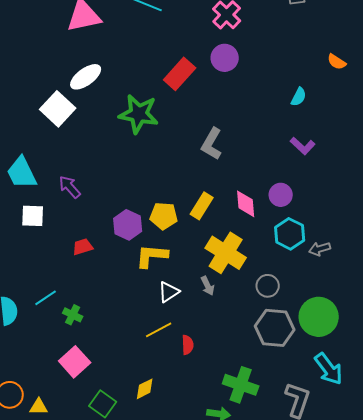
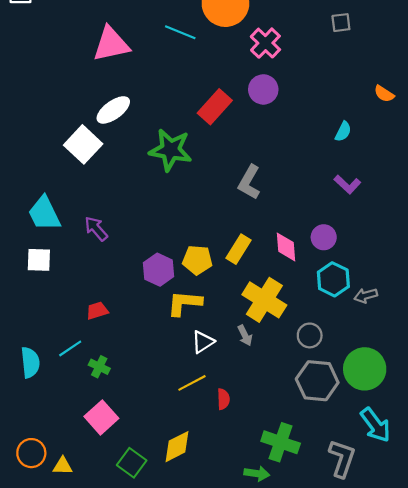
white square: (33, 216) -> (39, 260), moved
red trapezoid: (83, 247) -> (97, 311), moved
yellow diamond: (145, 389) -> (177, 447), size x1.4

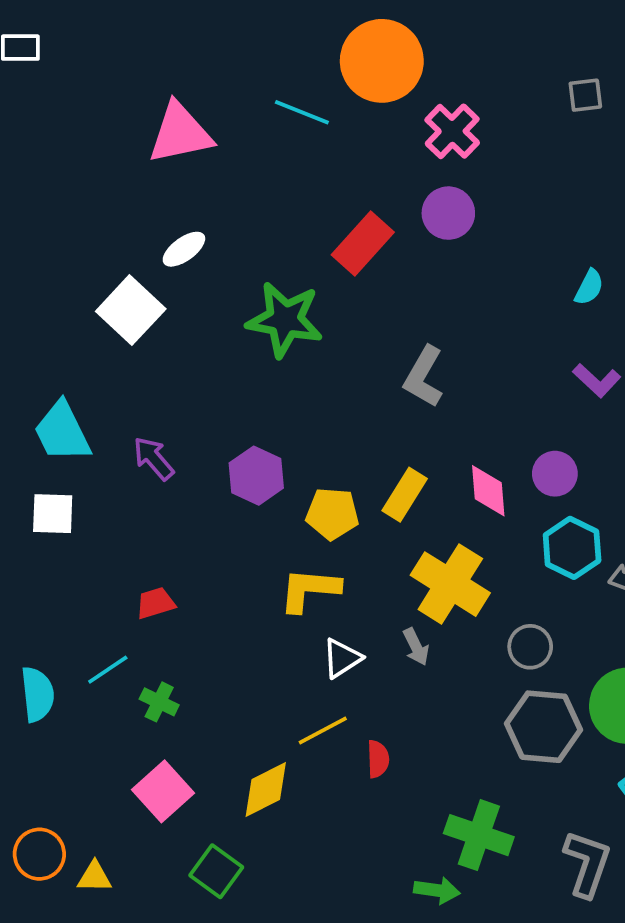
white ellipse: (113, 110) -> (184, 249), size x0.7
purple hexagon: (159, 270) -> (256, 476), moved
yellow diamond: (177, 447) -> (266, 789), moved

